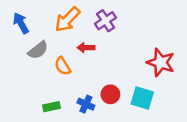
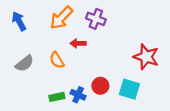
purple cross: (106, 21) -> (96, 19), turned -36
gray semicircle: (38, 50) -> (25, 63), moved
green rectangle: (52, 107) -> (57, 97), moved

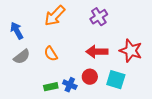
purple cross: (96, 19) -> (99, 17), moved, turned 36
blue arrow: (19, 21) -> (17, 31), moved
red arrow: (78, 43) -> (97, 52), moved, size x1.5

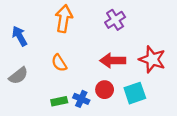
orange arrow: (55, 16) -> (64, 19), turned 145
gray semicircle: (22, 57) -> (18, 76), moved
cyan square: (116, 80) -> (135, 93), turned -36

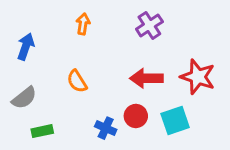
orange arrow: (64, 19) -> (83, 24), size x0.6
blue arrow: (20, 36) -> (26, 47), turned 48
green rectangle: (59, 101) -> (42, 131), moved

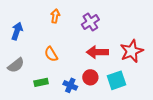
purple cross: (149, 25) -> (90, 22), moved
red star: (198, 77) -> (132, 51), turned 30
green rectangle: (42, 131) -> (41, 82), moved

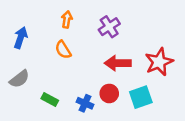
orange semicircle: (51, 54) -> (63, 50), moved
green rectangle: (41, 82) -> (50, 100), turned 40

